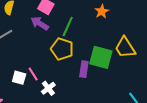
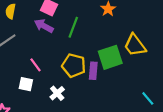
yellow pentagon: (62, 49) -> (74, 66), moved
green square: (101, 57) -> (110, 57), turned -30
pink line: (33, 74) -> (35, 65), moved

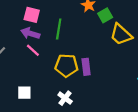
green square: (110, 57) -> (105, 15), moved, size x0.6
pink line: (35, 65) -> (33, 50), moved
white cross: (57, 93) -> (65, 98), moved

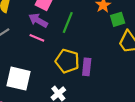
pink line: (33, 50) -> (37, 38), turned -32
white square: (24, 93) -> (19, 79), size x1.6

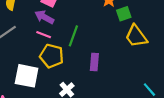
green line: (68, 22) -> (73, 36), moved
yellow pentagon: (67, 61) -> (52, 56), moved

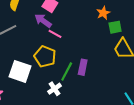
pink line: (44, 35) -> (55, 34), moved
green line: (73, 36) -> (67, 71), moved

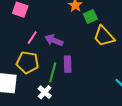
purple arrow: (43, 21) -> (54, 40), moved
pink line: (55, 34) -> (32, 38), turned -72

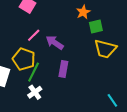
yellow trapezoid: (104, 36) -> (105, 49), turned -45
green line: (53, 72) -> (34, 72), moved

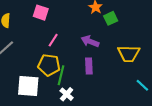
purple arrow: (55, 43) -> (90, 41), moved
yellow trapezoid: (105, 49) -> (129, 54), moved

